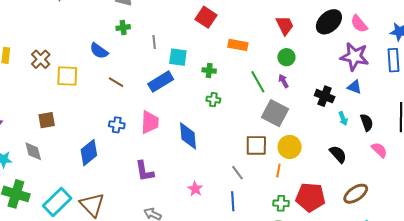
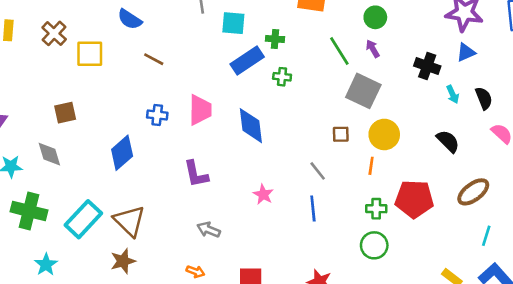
blue rectangle: (161, 82) -> (247, 60), moved
blue triangle: (354, 87) -> (466, 52), turned -42
brown square: (256, 145) -> (341, 134), size x0.6

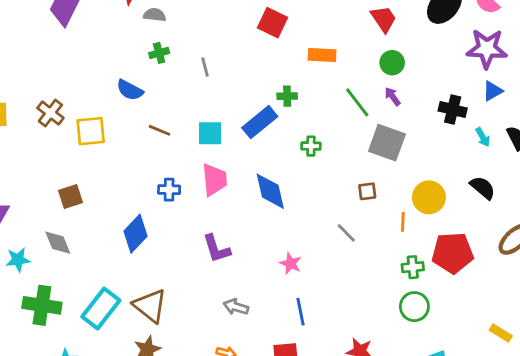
cyan square: (233, 23) -> (210, 133), moved
green cross: (282, 77) -> (311, 146), moved
yellow circle: (384, 134) -> (429, 197), moved
blue line: (313, 209) -> (300, 312), moved

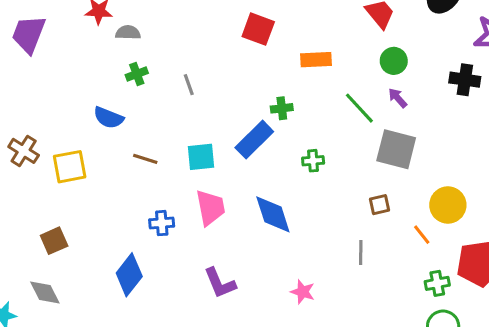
black cross: (453, 109) -> (465, 80), moved
orange line: (403, 222) -> (422, 235), turned -36
gray line: (346, 233) -> (361, 252), turned 50

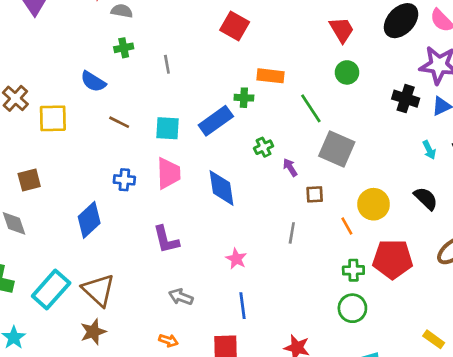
orange rectangle: (316, 60) -> (271, 76), moved
purple arrow: (398, 98) -> (290, 167), moved
green cross: (313, 161) -> (264, 147), turned -30

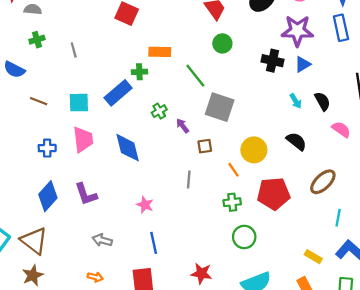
blue diamond: (89, 220) -> (48, 196), moved
green cross: (353, 270) -> (232, 202), moved

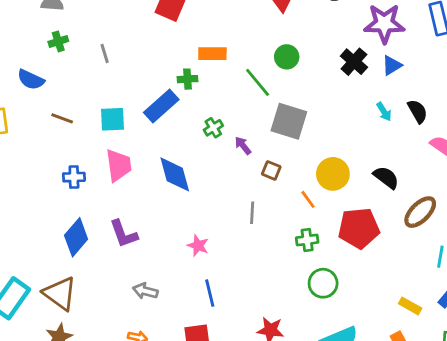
green circle: (222, 43) -> (287, 57), moved
black cross: (273, 61) -> (354, 62), turned 30
black semicircle: (296, 141) -> (386, 177), moved
brown square: (205, 146) -> (271, 170), turned 32

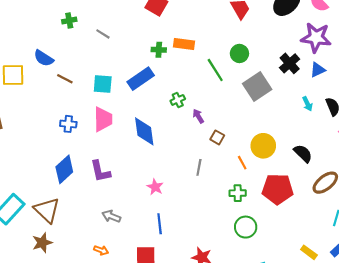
gray line: (105, 53) -> (103, 34), turned -48
green cross: (188, 79) -> (159, 50), moved
blue semicircle: (31, 80) -> (44, 58), moved
gray square: (289, 121) -> (257, 86), moved, turned 32

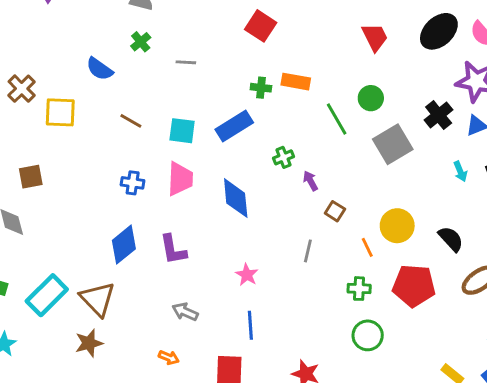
green cross: (69, 21) -> (141, 42), turned -32
gray line: (103, 34) -> (186, 62), turned -32
blue semicircle: (44, 58) -> (100, 69), moved

